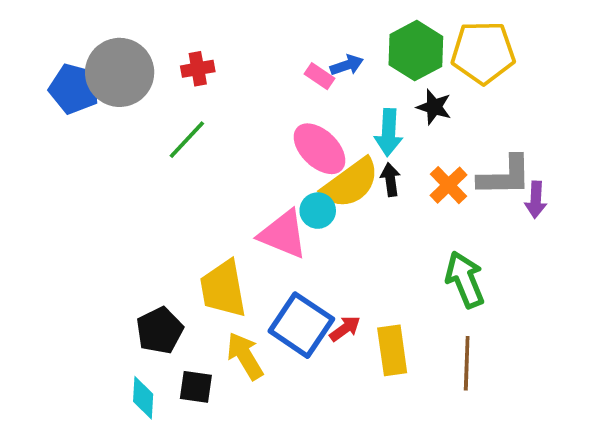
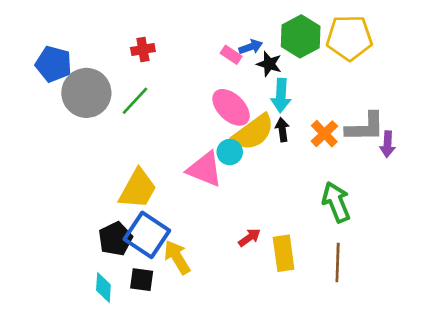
gray circle: (120, 72) -> (86, 93), moved
black star: (434, 107) -> (269, 64), moved
yellow trapezoid: (223, 289) -> (138, 189), moved, turned -141
blue square: (301, 325) -> (147, 235), moved

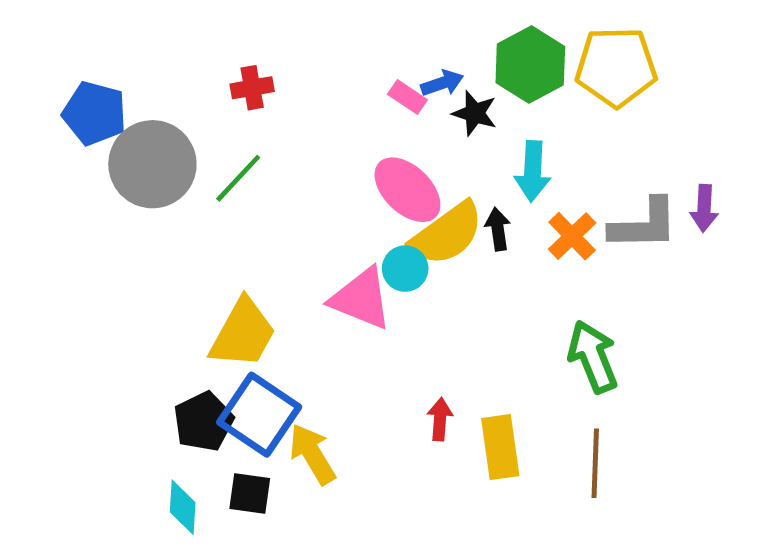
cyan arrow: (281, 96) -> (533, 171), moved
purple arrow: (387, 144) -> (704, 208), moved
red arrow: (249, 238) -> (440, 419), turned -50

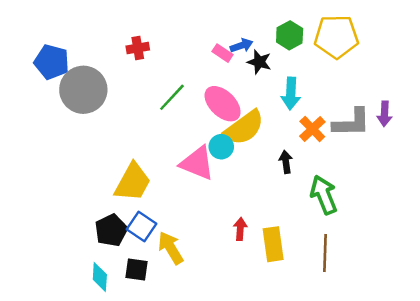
green hexagon: (530, 65) -> (290, 35), size x0.7
green line: (238, 178) -> (172, 97), moved
black arrow: (498, 229) -> (286, 162), moved
blue square: (259, 415) -> (142, 226), size x0.7

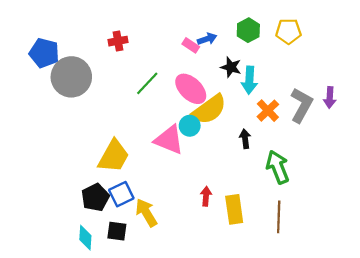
yellow pentagon: (336, 37) -> (288, 31), size x0.7
black star: (259, 62) -> (231, 67), moved
gray L-shape: (352, 123) -> (302, 105), turned -60
blue square: (142, 226) -> (121, 194), turned 30

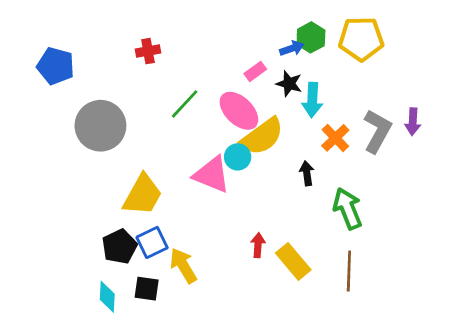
yellow pentagon: (288, 31) -> (361, 39), size x1.4
blue arrow: (207, 39) -> (292, 48), moved
pink rectangle: (191, 45) -> (255, 71), moved, turned -70
gray circle: (71, 77) -> (100, 126), moved
yellow rectangle: (234, 209) -> (293, 261), turned -32

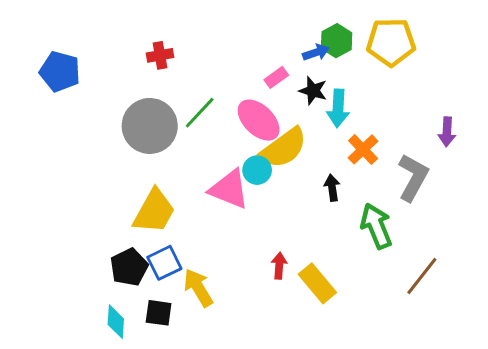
gray circle: (100, 126) -> (150, 126), moved
gray L-shape: (377, 131) -> (413, 177), moved
brown line: (349, 271) -> (422, 276), moved, turned 36

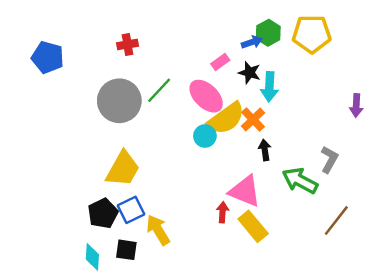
orange cross: (363, 149) -> (253, 120), moved
gray L-shape: (413, 177) -> (329, 159), moved, size x0.7
pink triangle: (229, 189) -> (245, 191), moved
green arrow: (376, 226) -> (300, 181), turned -40

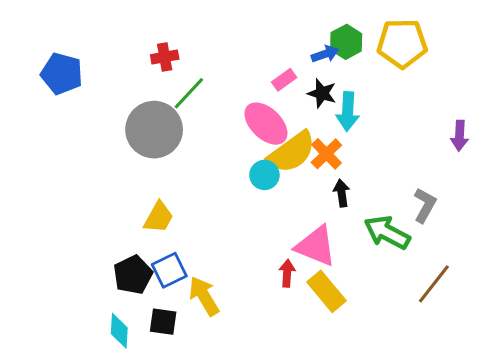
green line: (159, 90) -> (189, 93), moved
yellow trapezoid: (123, 169) -> (159, 217), size x0.7

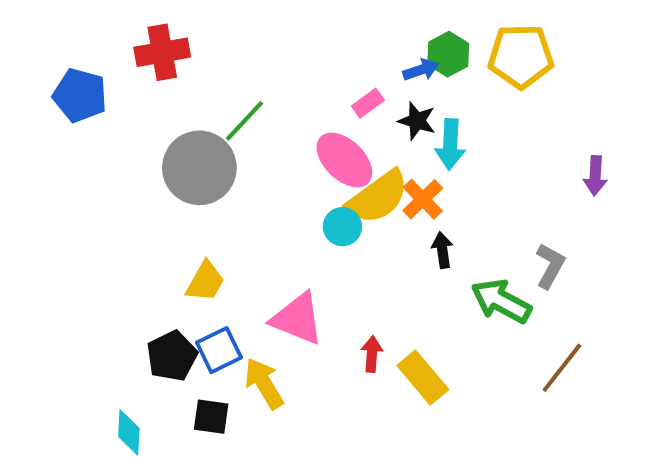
red cross: (165, 57) -> (162, 52), moved, size x1.5
pink triangle: (316, 246) -> (297, 319), moved
cyan diamond: (119, 331) -> (129, 432), moved

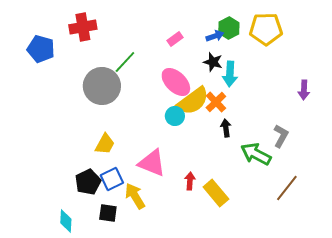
pink rectangle: (368, 103) -> (175, 39), moved

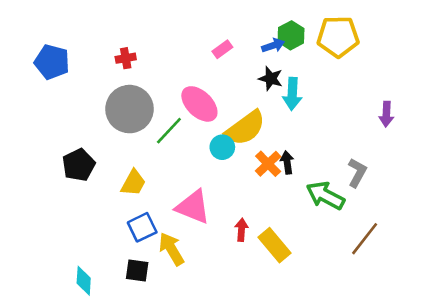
red cross: (83, 27) -> (126, 58), moved, size x0.6
green line: (125, 62) -> (169, 131), moved
pink ellipse: (176, 82) -> (199, 104), moved
orange cross: (216, 102) -> (268, 164), moved
black pentagon: (88, 182) -> (79, 165), moved

